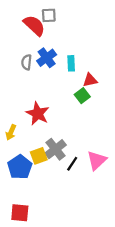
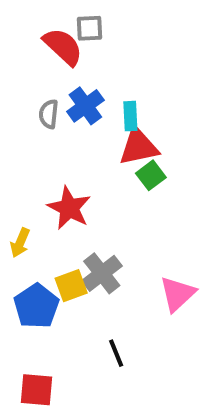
red triangle: (90, 80) -> (139, 147), moved, size x1.5
black line: (72, 164) -> (116, 353), moved, turned -56

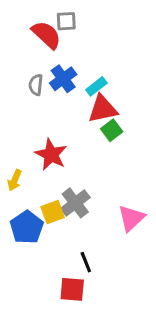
cyan rectangle: (130, 116) -> (96, 86), turned 55
red square: (36, 390) -> (72, 289), moved

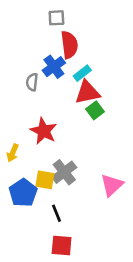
red semicircle: (46, 35) -> (69, 45), moved, turned 40
gray semicircle: (36, 85) -> (32, 82), moved
yellow square: (53, 212) -> (45, 180), turned 30
black line: (86, 262) -> (56, 213), moved

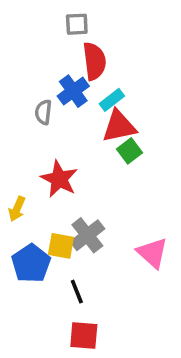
pink triangle: (112, 185) -> (152, 253), turned -35

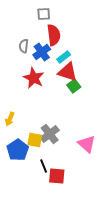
gray semicircle: (43, 112) -> (24, 46), moved
red triangle: (119, 126) -> (68, 72), turned 30
red star: (59, 179) -> (34, 78), moved
red square: (84, 336) -> (57, 176), moved

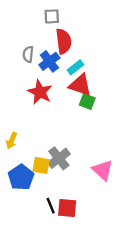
green square: (74, 86) -> (87, 102), turned -32
black line: (44, 166) -> (51, 206), moved

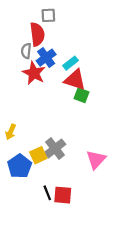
red semicircle: (64, 41) -> (37, 34), moved
red star: (40, 92) -> (34, 73), moved
yellow square: (41, 165) -> (38, 155), turned -35
pink triangle: (103, 170) -> (96, 160), turned 30

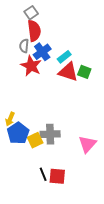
gray square: (48, 15) -> (31, 13), moved, turned -32
green square: (82, 95) -> (84, 72), moved
gray cross: (55, 148) -> (50, 134), turned 36
blue pentagon: (20, 166) -> (18, 133), moved

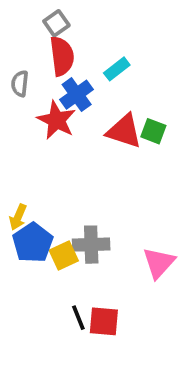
gray semicircle: (24, 46) -> (20, 84), moved
cyan rectangle: (64, 57) -> (117, 69), moved

